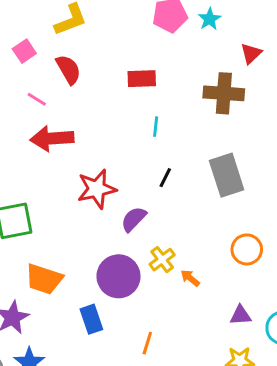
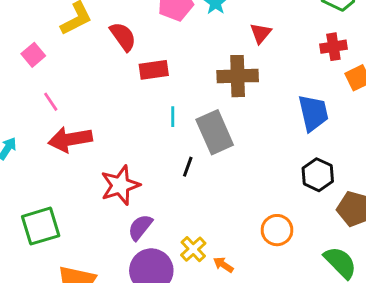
red semicircle: (68, 69) -> (123, 37), moved
pink line: (37, 99) -> (51, 102), turned 30
gray rectangle: (227, 175) -> (215, 132), moved
purple semicircle: (134, 219) -> (140, 227), moved

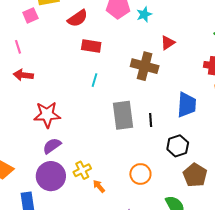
red semicircle: (123, 37) -> (78, 18), turned 75
pink square: (33, 55) -> (30, 15), moved
gray rectangle: (215, 132) -> (123, 115), moved
red arrow: (70, 139) -> (23, 75), size x0.7
black line: (188, 167) -> (151, 120), moved, turned -40

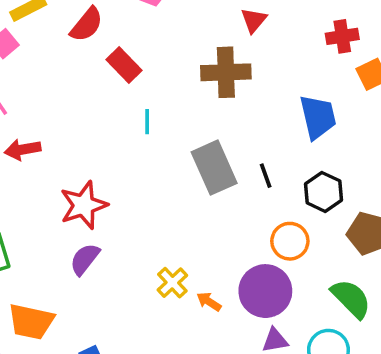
red rectangle: (91, 46) -> (124, 65), turned 54
black line: (151, 120) -> (266, 176), moved
purple semicircle: (52, 146) -> (85, 259), moved
orange circle: (140, 174) -> (290, 241), moved
purple circle: (51, 176) -> (265, 291), moved

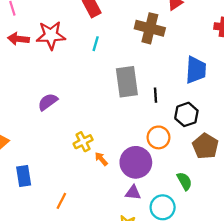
red star: (84, 205) -> (51, 35), moved
purple semicircle: (85, 259) -> (48, 102), moved
green semicircle: (351, 299) -> (184, 181), size x0.7

